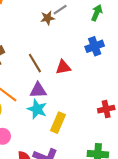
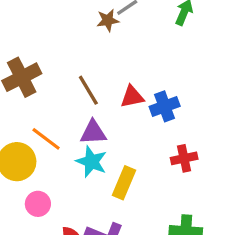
blue cross: (95, 46) -> (165, 106), moved
red cross: (106, 109) -> (184, 158), moved

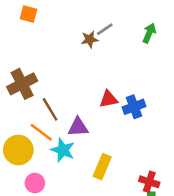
brown line: (88, 90) -> (50, 109), moved
red cross: (184, 158) -> (149, 182), moved, turned 30
cyan star: (92, 162) -> (63, 150), moved

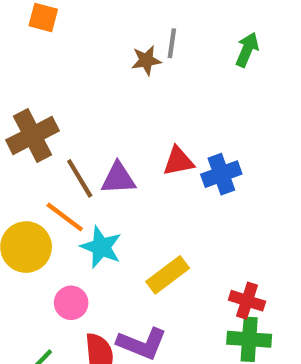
gray line: (105, 29) -> (172, 43), turned -48
purple triangle: (78, 127) -> (118, 178), moved
yellow rectangle: (102, 167) -> (168, 275), turned 30
pink circle: (35, 183) -> (71, 303), moved

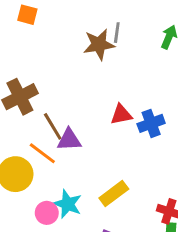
brown star: (146, 60) -> (99, 44), size x1.5
purple triangle: (118, 178) -> (69, 140), moved
cyan star: (101, 247) -> (68, 204), moved

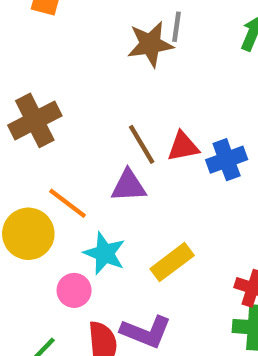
brown line: (53, 126) -> (142, 144), moved
purple triangle: (69, 140) -> (129, 186), moved
cyan star: (68, 204) -> (105, 253), moved

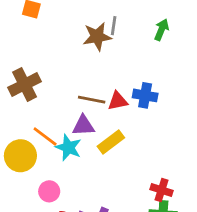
brown line: (142, 144) -> (92, 100), turned -48
blue cross: (227, 160) -> (145, 95), moved, turned 30
cyan star: (105, 253) -> (68, 148), moved
yellow rectangle: (172, 262) -> (111, 142), moved

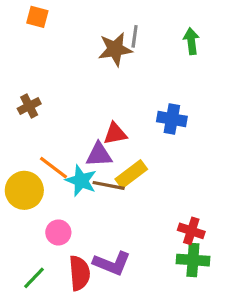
green arrow: (162, 30) -> (191, 41), turned -30
brown cross: (25, 84) -> (29, 106), size x0.6
brown line: (92, 100) -> (109, 185), moved
red triangle: (118, 101) -> (115, 134), moved

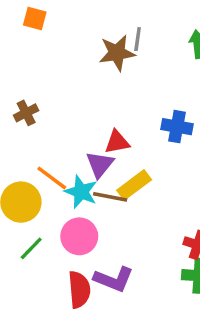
purple triangle: (99, 155) -> (100, 164), turned -48
pink circle: (58, 232) -> (79, 236), moved, size x1.4
green line: (34, 278) -> (31, 248), moved

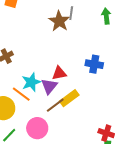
brown star: (117, 53) -> (59, 21), turned -30
cyan star: (81, 192) -> (31, 82), moved, turned 30
brown line: (110, 197) -> (55, 105), turned -48

